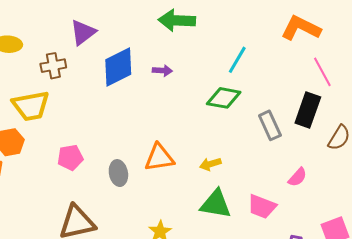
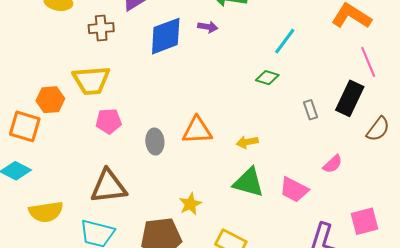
purple arrow: (162, 71) -> (208, 27), moved
green diamond: (224, 98) -> (267, 78), size x0.7
yellow trapezoid: (31, 106) -> (91, 80), moved
gray rectangle: (270, 125) -> (311, 110), size x0.7

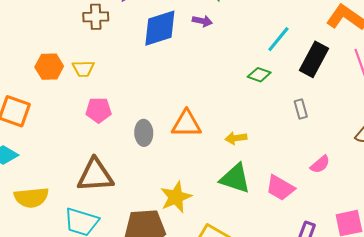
yellow trapezoid: (91, 80) -> (83, 69), size x0.6
black rectangle: (350, 98) -> (314, 59), moved
orange hexagon: (50, 100) -> (49, 67), moved
yellow star: (190, 204) -> (176, 197), size x1.4

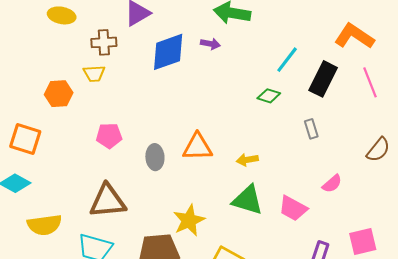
yellow trapezoid: (83, 69) -> (94, 74), moved

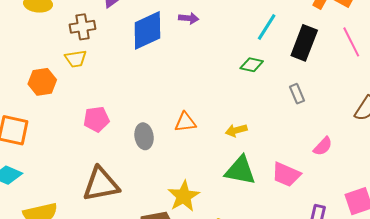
orange triangle: (197, 147) -> (185, 122), size x0.7

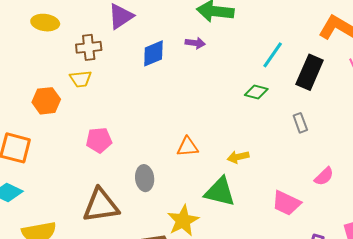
blue diamond: (147, 30) -> (153, 53), size x0.7
gray ellipse: (144, 136) -> (145, 178), moved
green triangle: (240, 170) -> (220, 192), moved

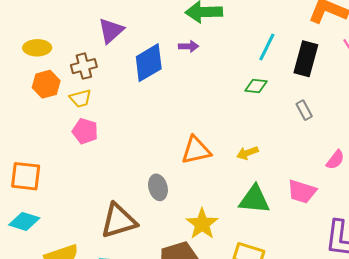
blue diamond: (153, 53) -> (149, 63), size x1.4
orange hexagon: (46, 101) -> (46, 84), moved
pink pentagon: (99, 140) -> (85, 131), moved, turned 30
orange triangle: (188, 147) -> (196, 150), size x1.4
green triangle: (220, 192) -> (254, 200), moved

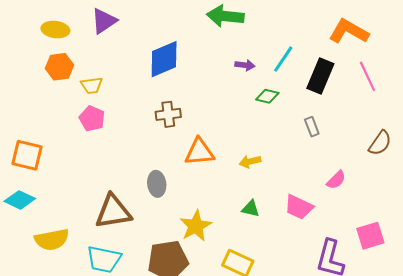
purple triangle: (111, 31) -> (104, 21), moved
purple arrow: (189, 46) -> (245, 65), moved
brown cross: (84, 66) -> (168, 114), moved
green triangle: (254, 200) -> (251, 209), size x0.6

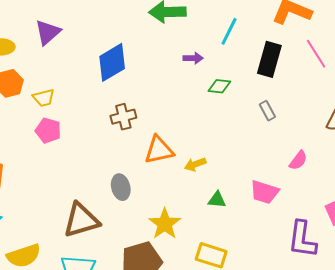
cyan line: (283, 59) -> (229, 31), moved
yellow arrow: (250, 162) -> (195, 164), moved

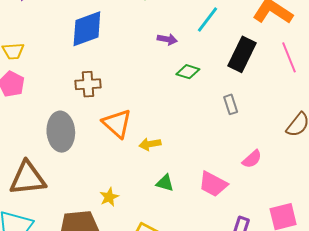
orange triangle: (159, 150) -> (117, 123), turned 44
gray ellipse: (121, 187) -> (61, 132), moved, size x1.5
yellow star: (165, 224) -> (109, 197), size x0.6

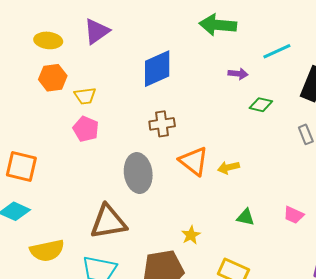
cyan line: (208, 20) -> (277, 51), turned 32
yellow arrow: (150, 144) -> (228, 167), moved
pink trapezoid: (213, 184) -> (294, 215), size x0.7

